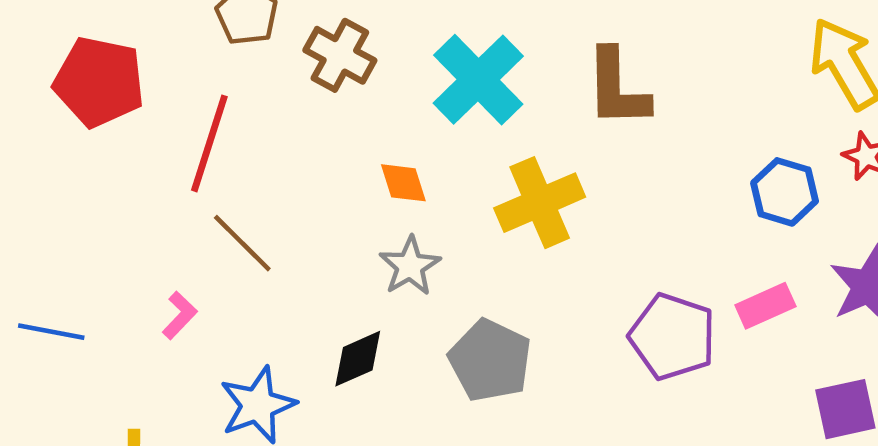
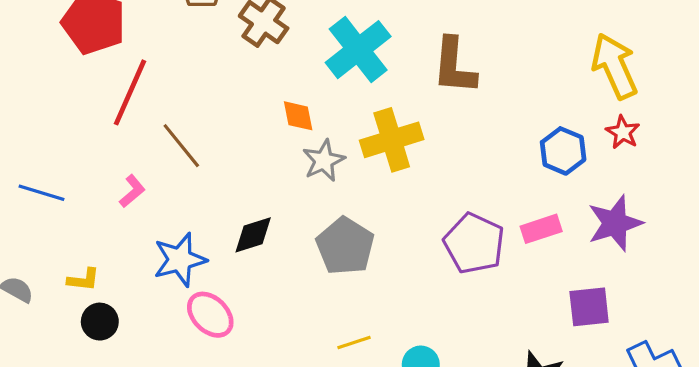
red line: (209, 143) -> (130, 92), moved
gray star: (410, 266) -> (324, 161), moved

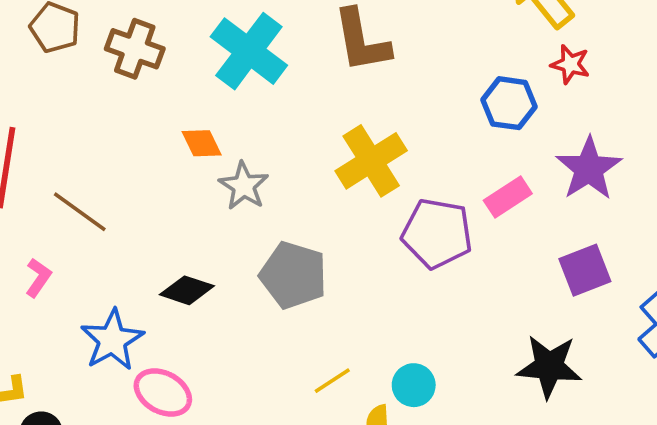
yellow cross: (392, 140) -> (371, 161), moved
black diamond: (253, 235) -> (187, 290), turned 51

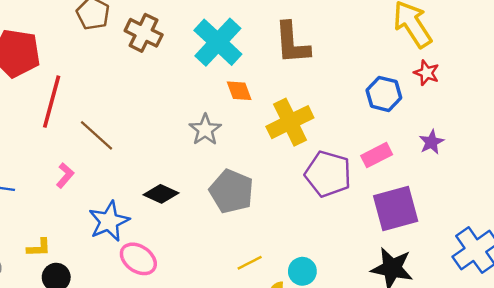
orange diamond: (202, 143) -> (239, 91), moved
purple star: (589, 169) -> (431, 142), size x0.6
purple square: (585, 270) -> (396, 209), moved, size x1.4

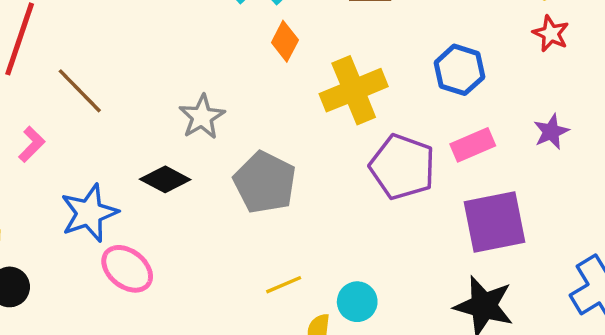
orange diamond: (239, 91) -> (285, 41), turned 44
blue hexagon: (384, 94) -> (459, 70), moved
gray star: (205, 130) -> (202, 117), moved

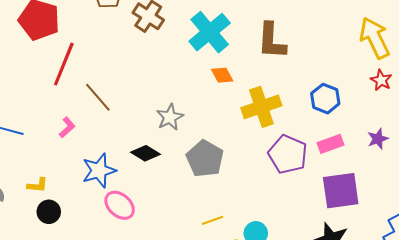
orange diamond: (285, 41) -> (222, 75), turned -60

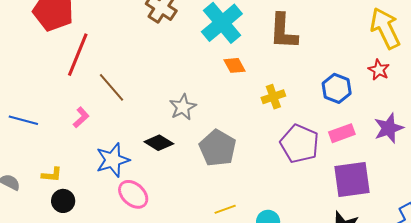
red star: (381, 80) -> (379, 70), moved
yellow cross: (261, 107) -> (273, 97), size x0.6
purple star: (378, 139) -> (389, 128), size x1.4

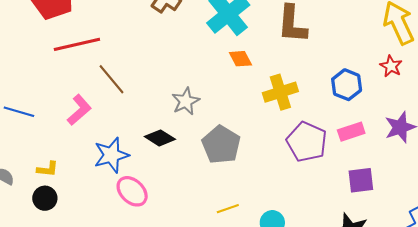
red line: (78, 55) -> (77, 44), turned 54
yellow cross: (273, 97) -> (280, 92), size x1.4
pink L-shape: (81, 117) -> (79, 110), size x1.4
purple square: (352, 180) -> (361, 180), size x0.7
black circle: (63, 201) -> (45, 198), moved

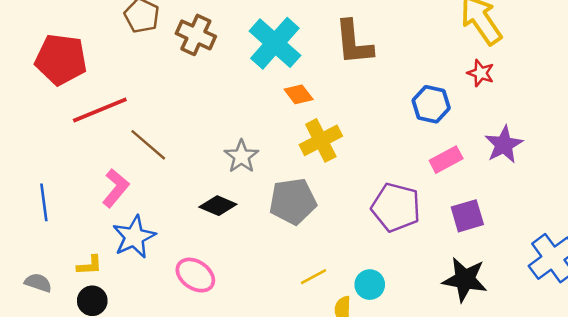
yellow cross: (280, 92) -> (321, 140), moved
blue line: (19, 112) -> (44, 202), turned 76
purple pentagon: (307, 142) -> (396, 207), moved
gray pentagon: (221, 145) -> (293, 201), turned -30
blue star: (111, 155) -> (134, 237), moved

